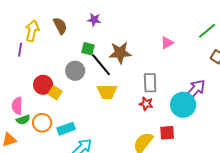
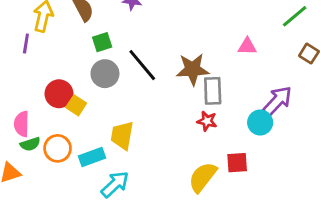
pink triangle: (167, 43) -> (247, 46), moved, turned 32
green square: (88, 49) -> (102, 42), moved, turned -32
brown star: (120, 53) -> (193, 69), moved
yellow trapezoid: (107, 92) -> (122, 135), moved, turned 100
cyan circle: (183, 105) -> (260, 123), size x0.7

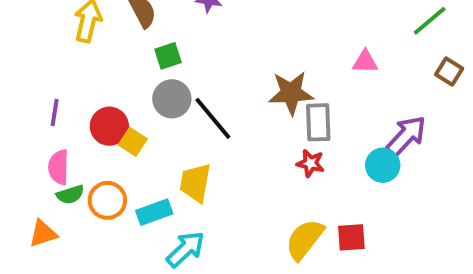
purple line: (26, 43) -> (55, 112), moved
black line: (142, 65) -> (213, 118), moved
red square: (237, 163) -> (351, 237), moved

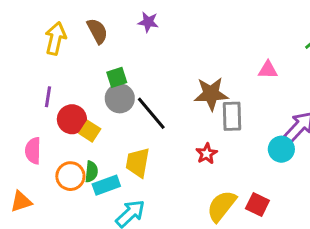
green square: (168, 56) -> (117, 77), moved
purple line: (55, 112) -> (48, 97), moved
red star: (310, 163) -> (207, 154), moved, turned 30
green semicircle: (70, 195) -> (91, 172), moved, turned -66
red square: (351, 237) -> (257, 205), turned 30

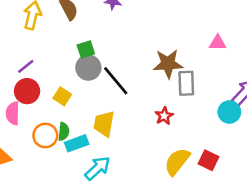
purple line: (48, 97) -> (26, 66), turned 42
red circle: (72, 119) -> (27, 91), moved

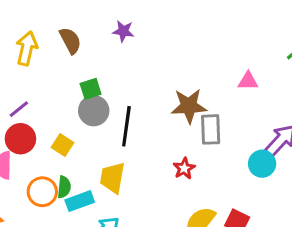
black line: (116, 81) -> (126, 126), turned 48

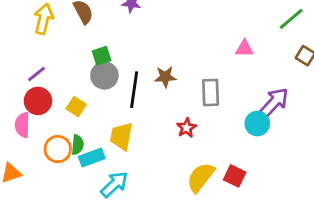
brown star: (189, 106) -> (165, 77), moved, size x0.7

